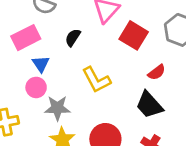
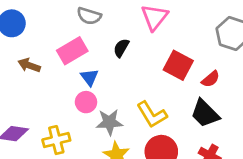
red square: (134, 35) -> (178, 65), moved
yellow L-shape: (96, 80) -> (152, 115), moved

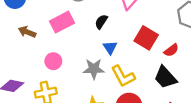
blue triangle: (89, 77) -> (110, 48), moved
pink circle: (86, 102) -> (53, 61), moved
gray star: (109, 122) -> (94, 69), moved

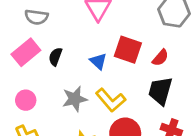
black semicircle: (101, 22) -> (55, 57), moved
blue triangle: (110, 48) -> (98, 61), moved
black trapezoid: (165, 77) -> (160, 91), turned 70

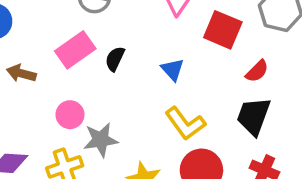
red square: (128, 50) -> (223, 30), moved
gray star: (75, 99) -> (101, 140), moved

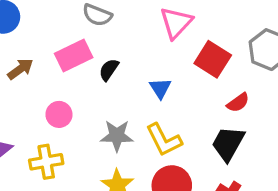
brown arrow: (21, 73) -> (20, 69), turned 120
gray star: (101, 140) -> (117, 136), moved

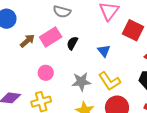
brown arrow: (20, 69) -> (27, 41), moved

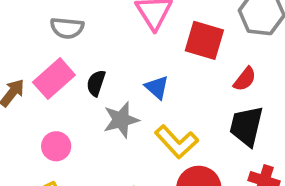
gray star: (81, 82) -> (121, 120), moved

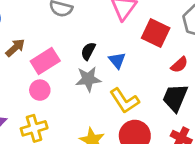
pink rectangle: (54, 79) -> (45, 61), moved
black semicircle: (96, 83) -> (88, 51), moved

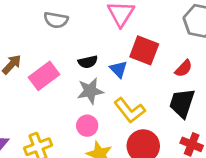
red square: (156, 33) -> (144, 50), moved
black semicircle: (88, 51) -> (88, 62), turned -126
pink circle: (40, 90) -> (87, 126), moved

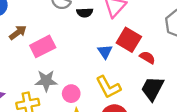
black semicircle: (88, 62) -> (85, 13), moved
red semicircle: (184, 68) -> (147, 57), moved, turned -112
gray star: (90, 91) -> (46, 81), moved

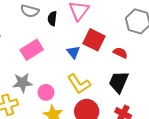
black semicircle: (85, 13) -> (52, 19), turned 104
pink rectangle: (43, 46) -> (32, 50), moved
red semicircle: (147, 57) -> (120, 53), moved

